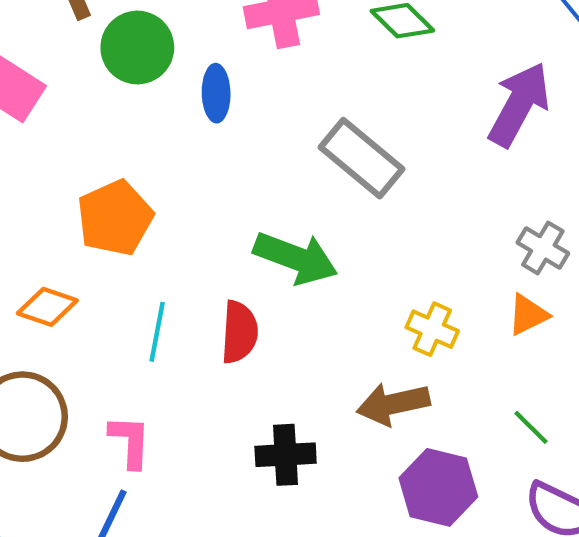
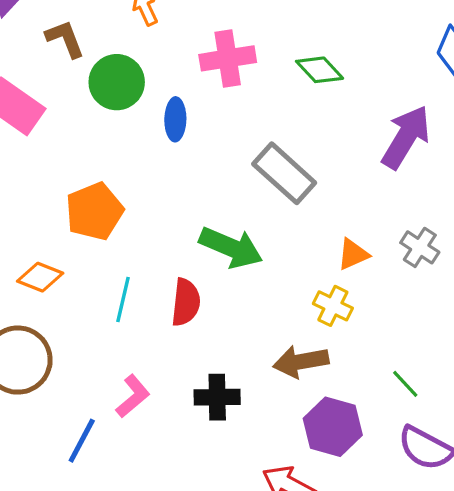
orange triangle: (528, 315) -> (353, 254), moved
pink L-shape: (130, 441) -> (133, 396), moved, turned 45

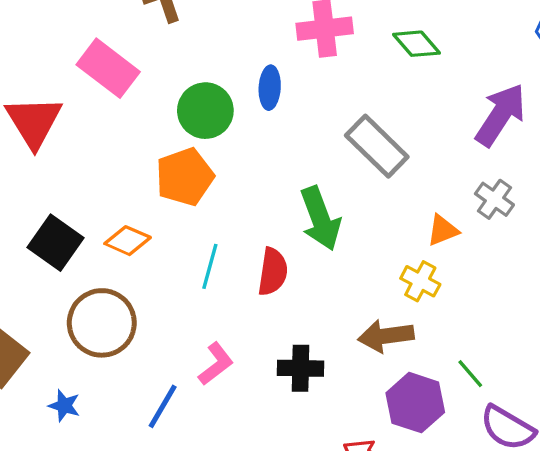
green circle: (117, 82) -> (205, 111), moved
green arrow: (231, 247) -> (320, 218), turned 44
gray cross: (420, 247) -> (494, 199), moved
green line: (405, 384) -> (470, 374), moved

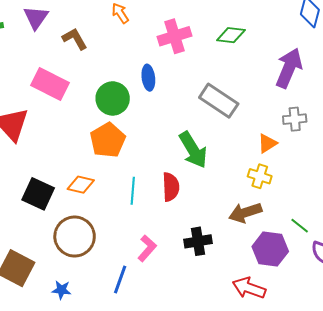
green diamond: (416, 44) -> (231, 35), turned -32
gray cross: (494, 199) -> (295, 119), turned -30

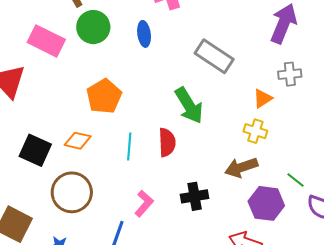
green circle: (113, 98) -> (93, 27), moved

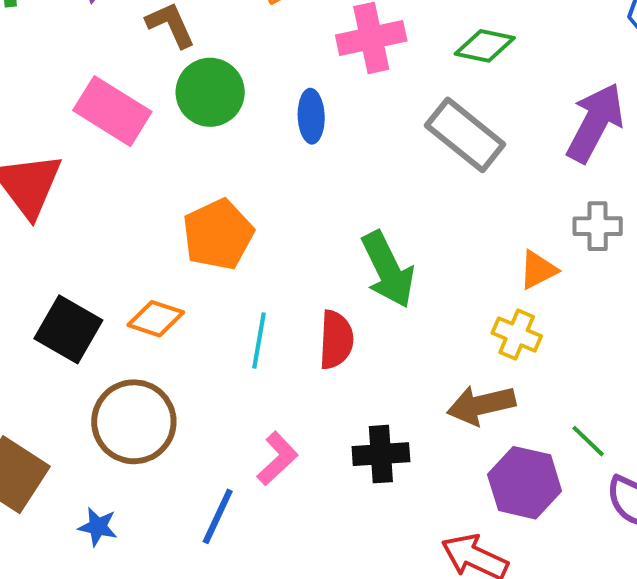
gray rectangle: (214, 56) -> (465, 135), moved

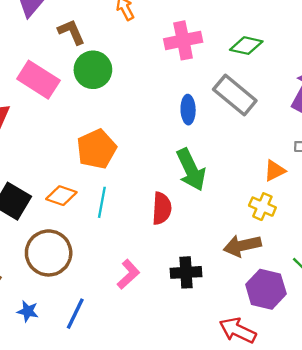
blue ellipse: (311, 116) -> (188, 110), moved
cyan line: (259, 341) -> (102, 202), moved
blue line: (218, 516) -> (75, 314), moved

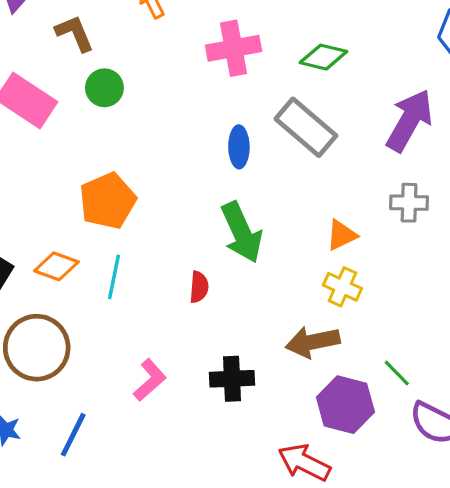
green circle: (93, 70) -> (104, 88), size x0.7
orange triangle: (275, 171) -> (341, 235), moved
red semicircle: (162, 208) -> (199, 287), size x0.7

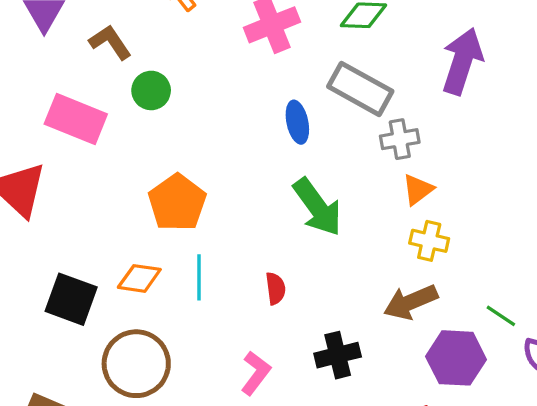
gray cross: (409, 203) -> (400, 139), moved
red semicircle: (199, 287) -> (276, 288), moved

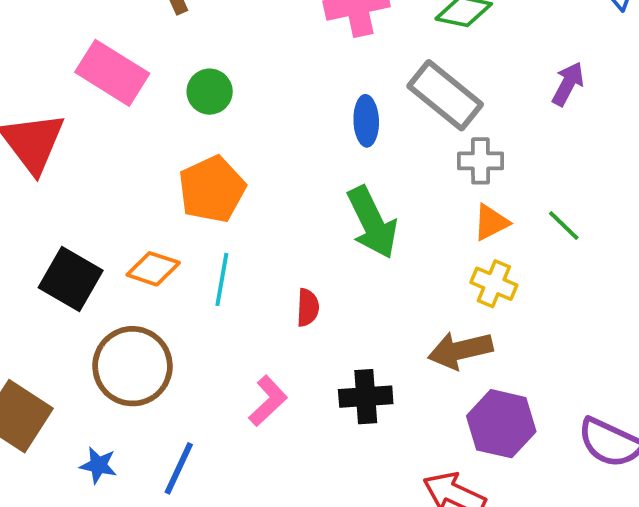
purple arrow: (462, 61) -> (568, 84), size x0.6
green circle: (151, 90) -> (210, 92), moved
green line: (501, 316) -> (564, 225), moved

